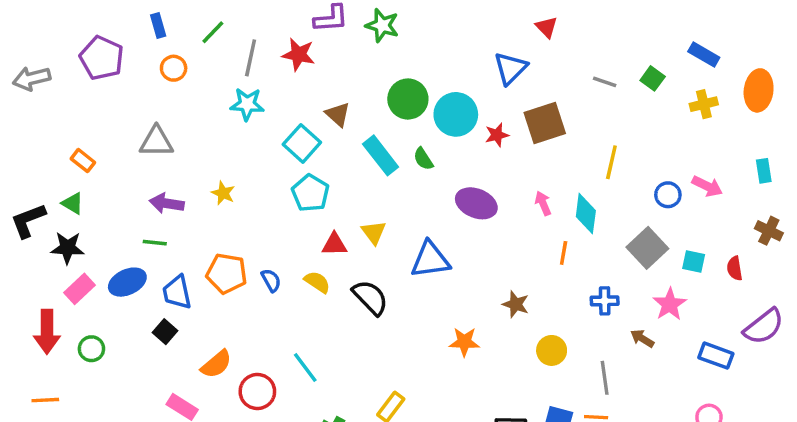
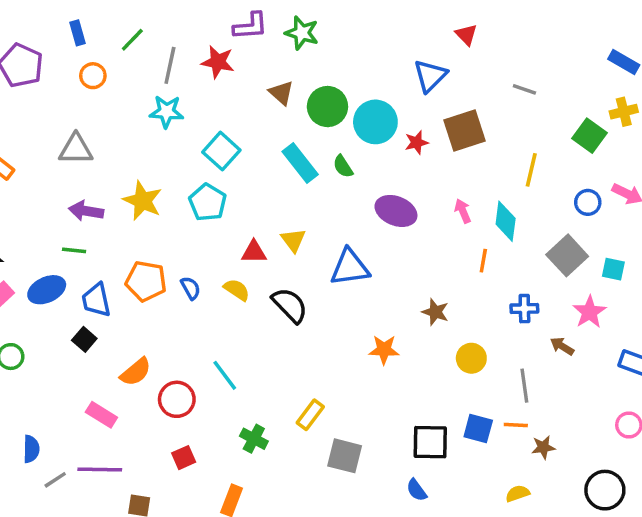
green square: (653, 78) -> (589, 136), moved, size x1.4
brown triangle: (338, 114) -> (281, 93), moved
yellow star: (223, 193) -> (143, 201), size x1.6
cyan pentagon: (310, 193) -> (208, 202), moved

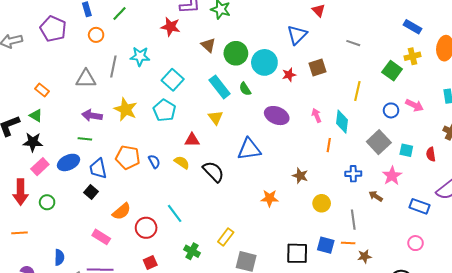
gray line: (170, 65) -> (113, 67), moved
brown square: (464, 130) -> (318, 68), size x0.7
yellow triangle: (293, 240) -> (215, 118), moved

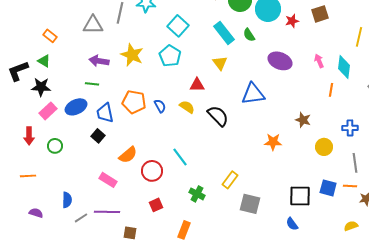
blue cross: (353, 174) -> (350, 128), moved
red arrow: (21, 192) -> (29, 136), size x0.7

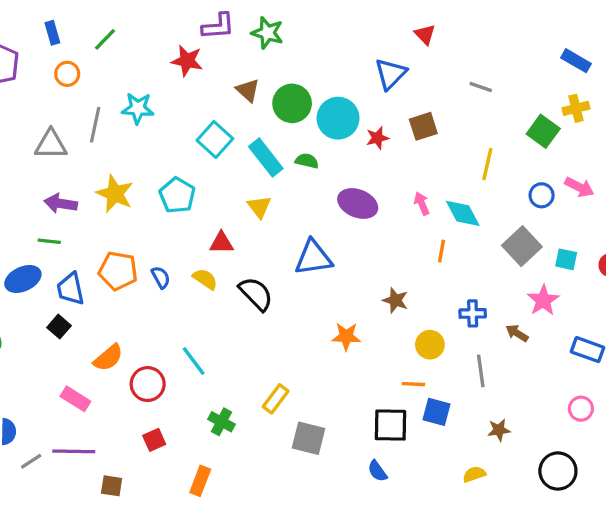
cyan square: (178, 26) -> (215, 139), moved
green semicircle: (249, 35) -> (307, 161), turned 136
cyan diamond: (344, 67) -> (463, 213), turned -35
orange line: (350, 186) -> (414, 384), moved

